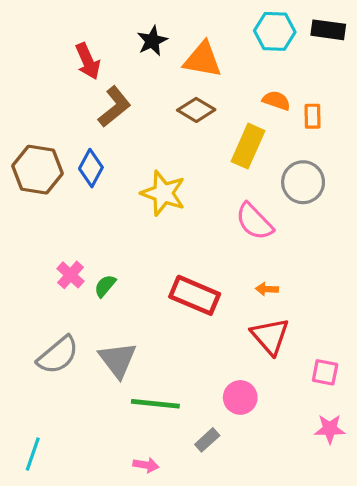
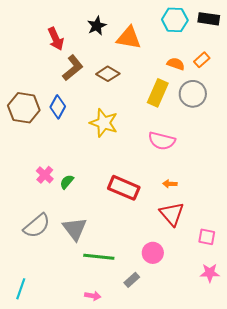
brown diamond: (196, 110) -> (108, 74), moved
orange rectangle: (312, 116) -> (202, 60), moved, turned 49
gray circle: (303, 182) -> (193, 94), moved
pink semicircle: (254, 221) -> (162, 141), turned -32

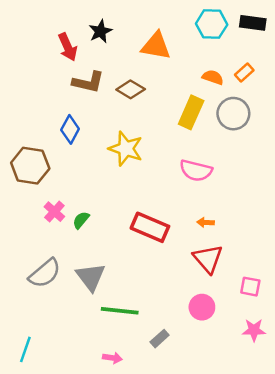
black star: (97, 26) -> (100, 31), moved
brown L-shape: (73, 68) -> (88, 82), turned 52
brown hexagon: (24, 108) -> (30, 166), moved
pink circle: (153, 253) -> (202, 307), moved

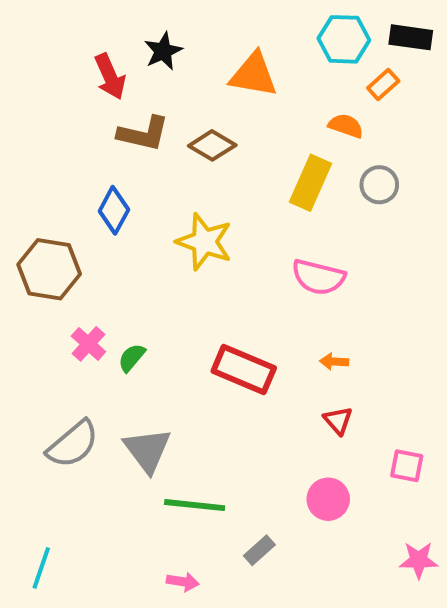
orange rectangle: (244, 72) -> (383, 85), moved
gray circle: (233, 114) -> (379, 185), size x0.7
red triangle: (208, 259) -> (338, 421), size x0.6
pink star: (254, 330) -> (419, 560), moved

